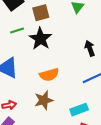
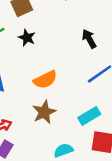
black star: (40, 39) -> (27, 38), size x0.6

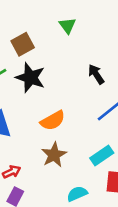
black star: (27, 38) -> (30, 78), size x1.6

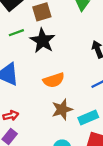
brown star: (54, 155) -> (62, 109), moved

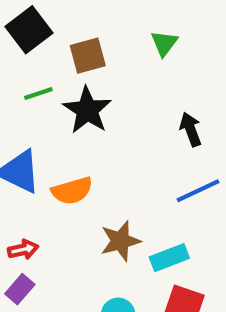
orange semicircle: (54, 80) -> (72, 191), moved

